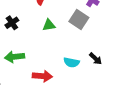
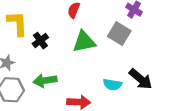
green triangle: (49, 25) -> (84, 42), size x1.5
black arrow: (96, 59) -> (141, 79), size x1.5

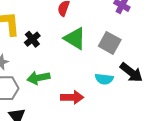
gray square: (119, 34) -> (110, 43), moved
green triangle: (84, 42) -> (75, 38), turned 45

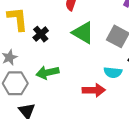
red arrow: (72, 97) -> (94, 90), moved

